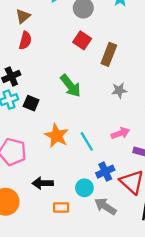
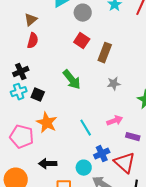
orange star: (57, 136) -> (47, 123), moved

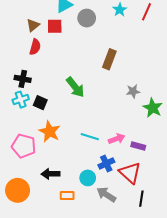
red square: (82, 41) -> (55, 26), moved, turned -35
black cross: (21, 72) -> (23, 79), turned 35
gray star: (114, 84) -> (133, 91), moved
pink arrow: (115, 121) -> (117, 139), moved
cyan line: (86, 128) -> (90, 137), turned -42

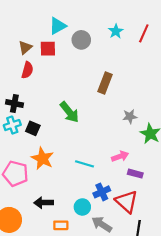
pink arrow: (117, 139) -> (120, 156), moved

